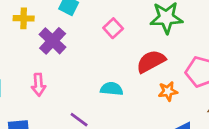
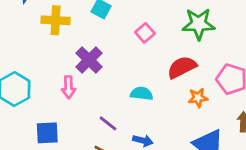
yellow cross: (24, 18) -> (56, 20), size x1.4
purple cross: (53, 41) -> (89, 60), moved

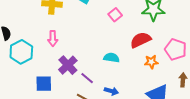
purple cross: (89, 60) -> (68, 65), moved
pink arrow: (69, 87) -> (53, 38), moved

